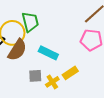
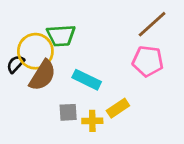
green trapezoid: (30, 22) -> (61, 36), turned 100
yellow cross: (52, 82) -> (92, 121), turned 32

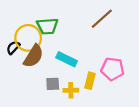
brown line: (152, 24) -> (102, 19), moved
pink pentagon: (148, 61) -> (112, 69), moved
yellow rectangle: (118, 108) -> (90, 81), turned -42

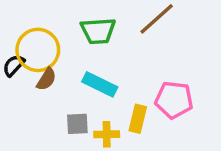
green trapezoid: (47, 26) -> (98, 31), moved
brown semicircle: (33, 56) -> (46, 79), size x0.6

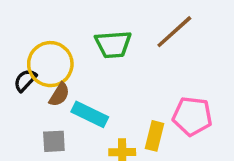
cyan rectangle: (100, 84) -> (90, 114), moved
gray square: (77, 124) -> (54, 141), moved

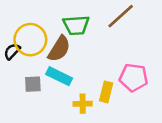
brown semicircle: (59, 95) -> (59, 49), moved, size x1.5
gray square: (54, 141) -> (33, 84), moved

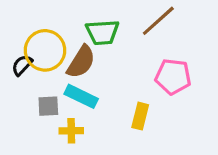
pink pentagon: (134, 78) -> (173, 77), moved
yellow cross: (83, 104) -> (71, 131), moved

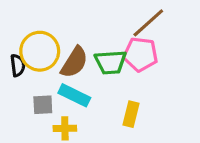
green trapezoid: (102, 32) -> (111, 62), moved
black semicircle: (22, 65) -> (18, 65), turned 130
pink pentagon: (173, 77) -> (140, 54), moved

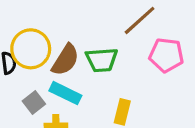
pink pentagon: (140, 54) -> (166, 55), moved
gray square: (43, 105) -> (34, 102), turned -35

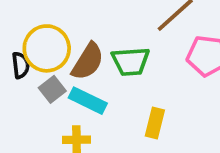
gray square: (34, 102) -> (52, 89), moved

